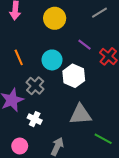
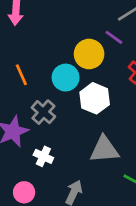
yellow circle: (55, 18) -> (89, 54), moved
purple line: (84, 45) -> (114, 37), moved

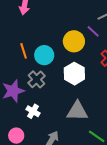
cyan circle: (66, 78) -> (44, 55), moved

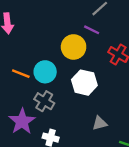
orange line: (24, 51) -> (21, 74), turned -35
gray triangle: (77, 111) -> (100, 123), size x0.6

